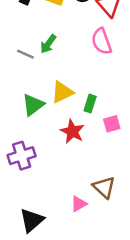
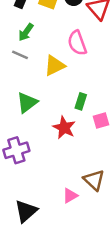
pink semicircle: (102, 41) -> (77, 43), moved
green arrow: (48, 44) -> (26, 32), moved
yellow triangle: (62, 92) -> (55, 66), moved

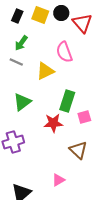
green rectangle: (81, 101) -> (67, 101), size x1.5
red star: (64, 128) -> (53, 123), turned -30
brown triangle: (94, 180) -> (78, 150), moved

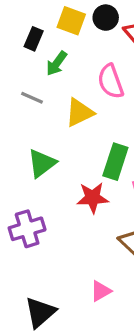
black rectangle: (17, 16) -> (34, 39), moved
green arrow: (21, 43) -> (57, 63), moved

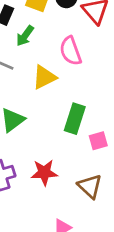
red star: (93, 198) -> (44, 172), moved

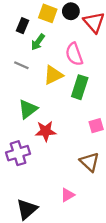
green rectangle: (75, 119) -> (80, 87), moved
red star: (44, 172) -> (46, 131), moved

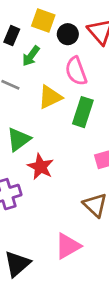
black circle: (71, 11) -> (68, 34), moved
red star: (46, 131) -> (40, 167), turned 30
pink triangle: (68, 195) -> (68, 246), size x1.5

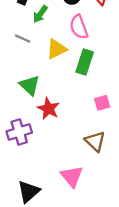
green triangle: (19, 139) -> (30, 85), turned -40
pink triangle: (68, 246) -> (72, 176), turned -40

